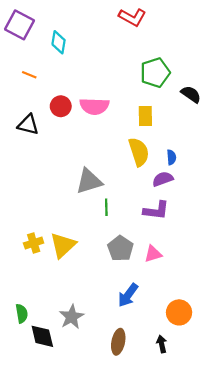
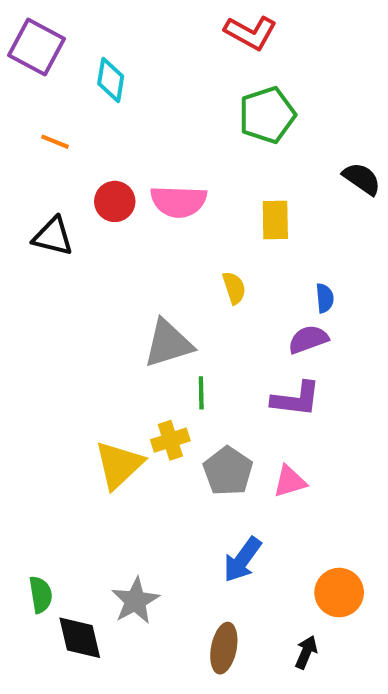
green pentagon: (155, 73) -> (267, 115), moved
yellow semicircle: (139, 152) -> (234, 288), moved, size x0.6
yellow cross: (34, 243) -> (170, 440), moved
black arrow: (162, 344) -> (306, 652), turned 35

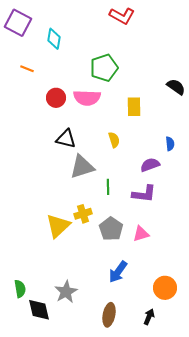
green pentagon: (267, 115) -> (104, 68), moved
black triangle: (53, 236) -> (66, 139), moved
blue semicircle: (325, 298) -> (170, 144), moved
green line: (201, 393) -> (108, 187), moved

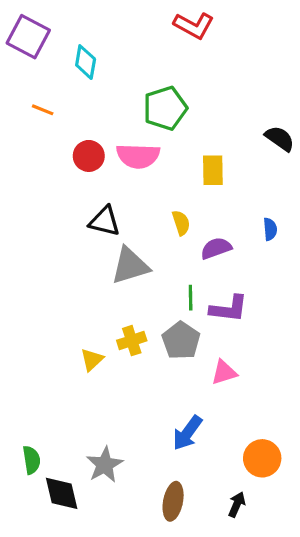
purple semicircle: (150, 165) -> (216, 248), moved
green line: (108, 187) -> (191, 298), moved
yellow triangle: (58, 226) -> (92, 360), size x0.6
gray pentagon: (111, 229) -> (181, 341), moved

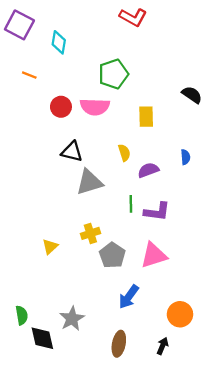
gray pentagon: (181, 341) -> (112, 255), moved
yellow triangle: (92, 360) -> (50, 247), moved
pink triangle: (224, 372) -> (154, 255), size x1.5

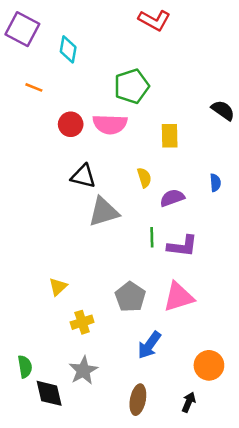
yellow cross: (90, 233) -> (82, 322), moved

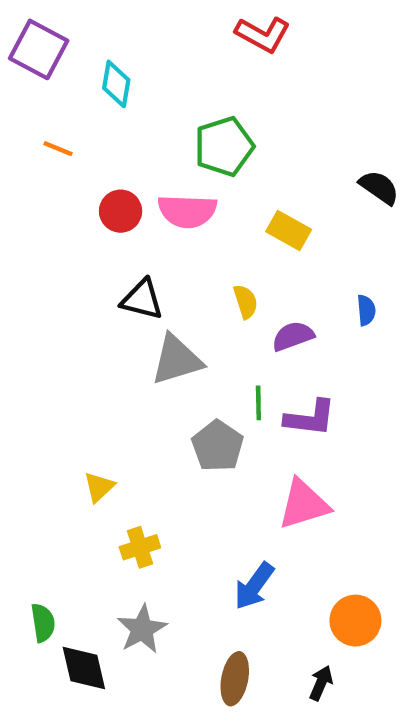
yellow rectangle: (170, 136) -> (289, 230), turned -60
gray pentagon: (130, 297) -> (218, 446), moved

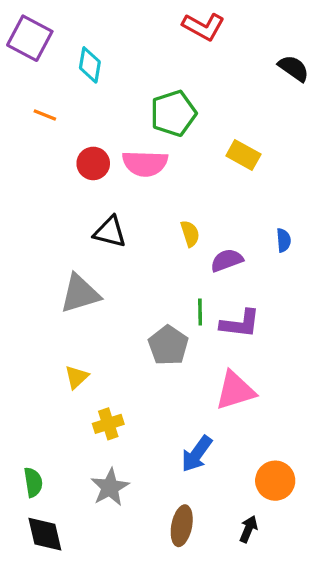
black semicircle: (379, 187) -> (294, 68), moved
yellow rectangle: (289, 230) -> (243, 155), moved
gray triangle: (177, 360) -> (80, 294), moved
black diamond: (84, 668) -> (45, 534), moved

